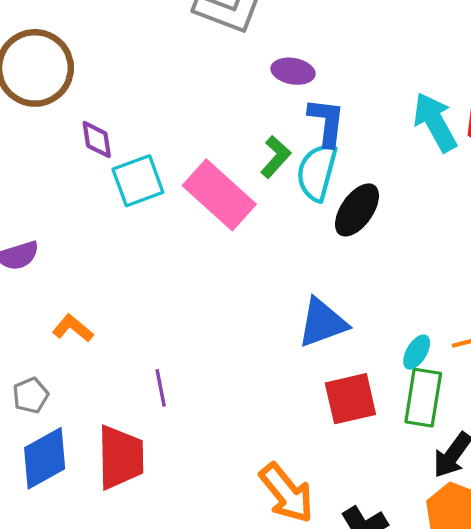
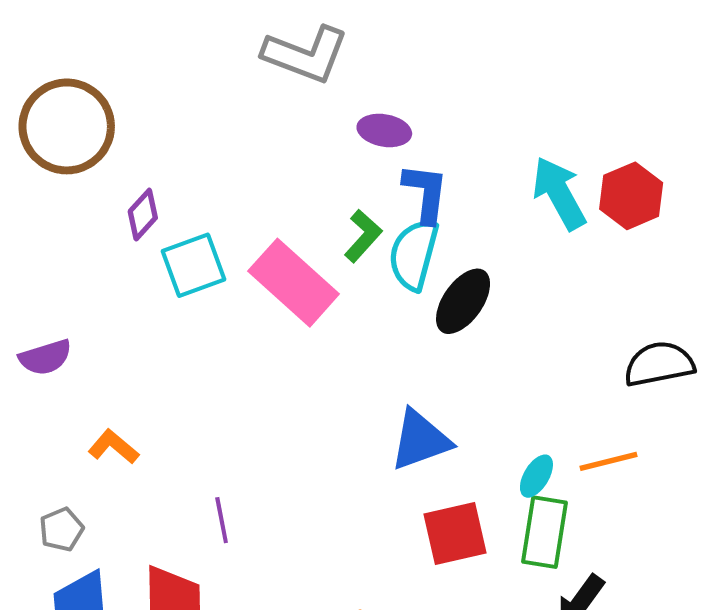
purple diamond: (97, 140) -> (143, 215), turned 51

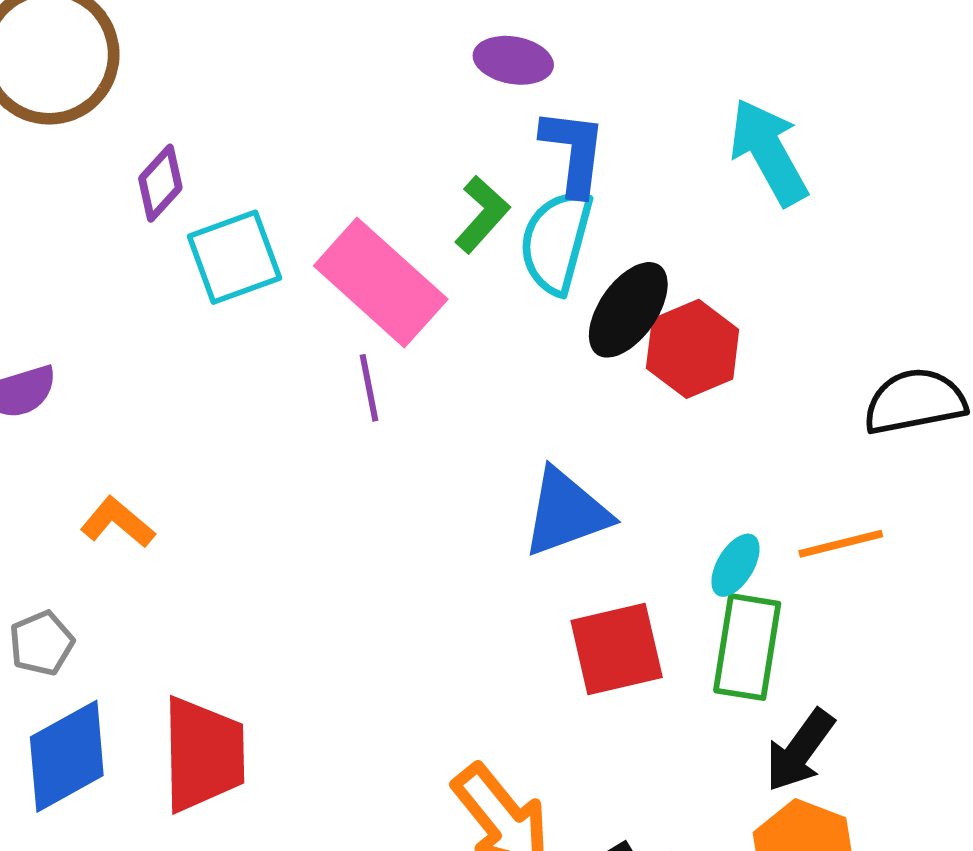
red hexagon: (631, 196) -> (693, 349), moved
purple line: (222, 520) -> (369, 388), moved

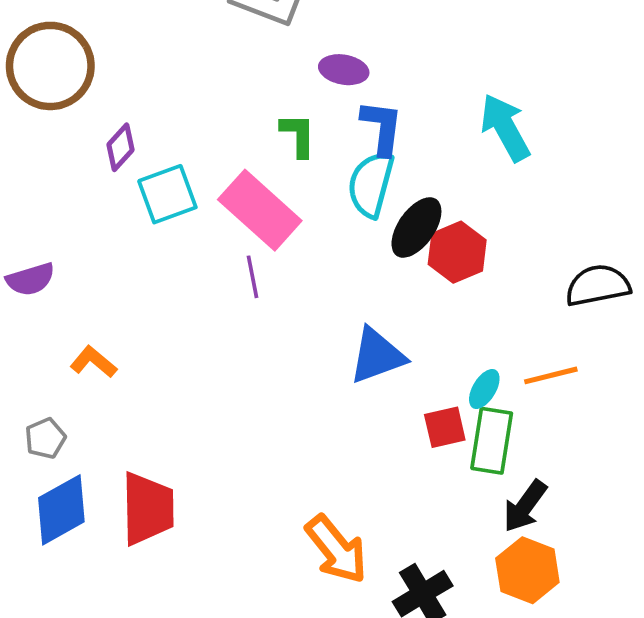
green L-shape: (482, 214) -> (298, 135), moved, turned -42
red square: (617, 649) -> (445, 427), moved, size x0.7

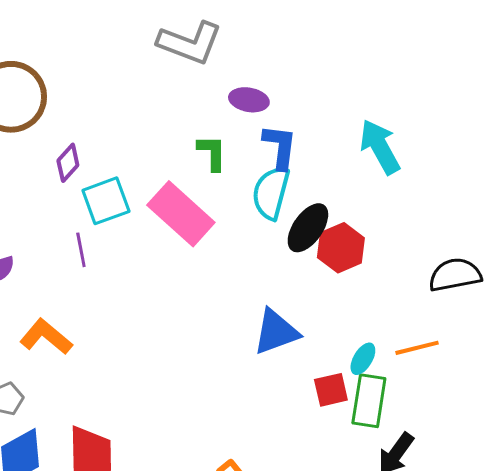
purple line: (252, 277) -> (81, 250), moved
orange L-shape: (93, 362) -> (46, 337), size x1.4

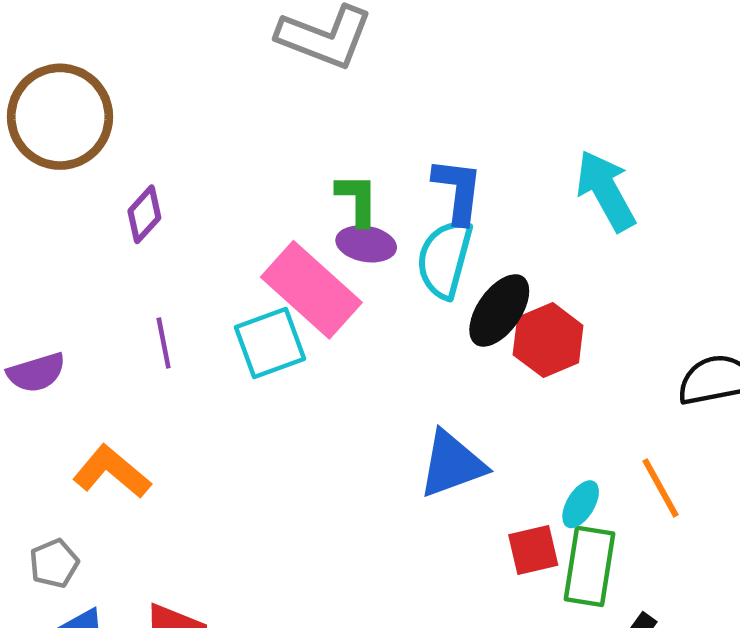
purple ellipse: (249, 100) -> (366, 244), moved
cyan square: (106, 201) -> (270, 343), moved
orange line: (417, 348) -> (660, 488), turned 75

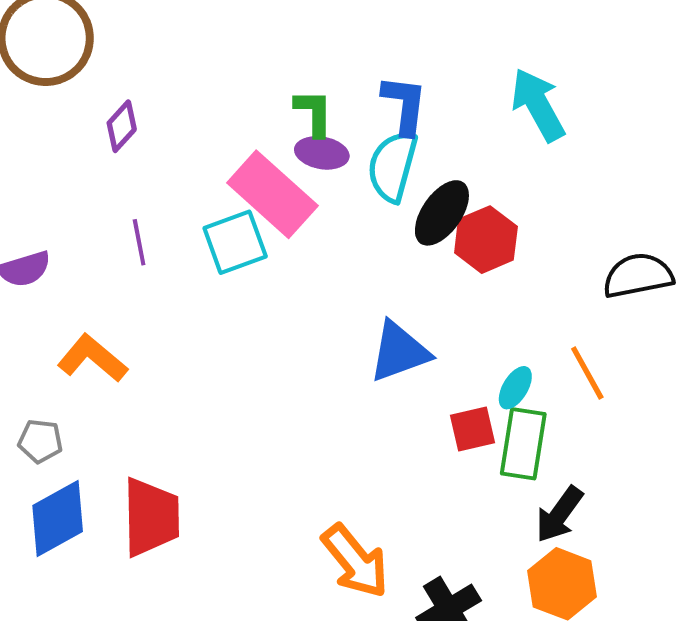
gray pentagon: (54, 563) -> (40, 441), turned 30

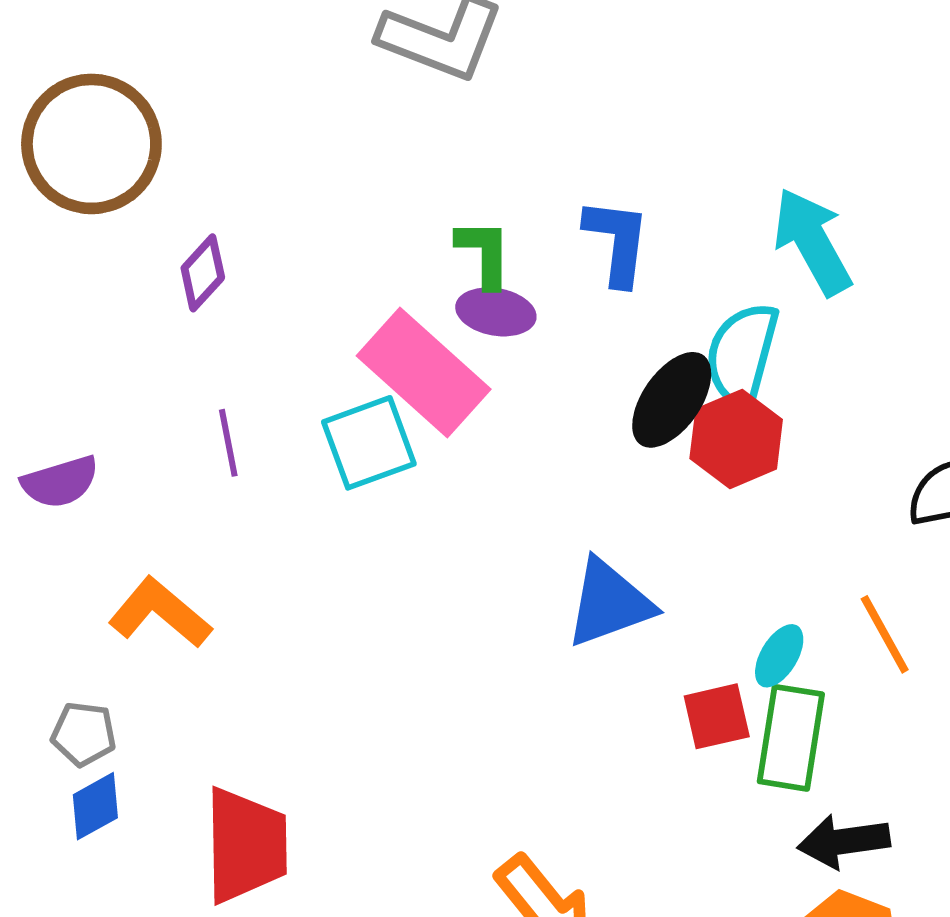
cyan semicircle: (393, 166) -> (742, 355), moved
black arrow: (559, 514) -> (844, 841), turned 46
blue diamond: (58, 518) -> (95, 806), moved, size x0.6

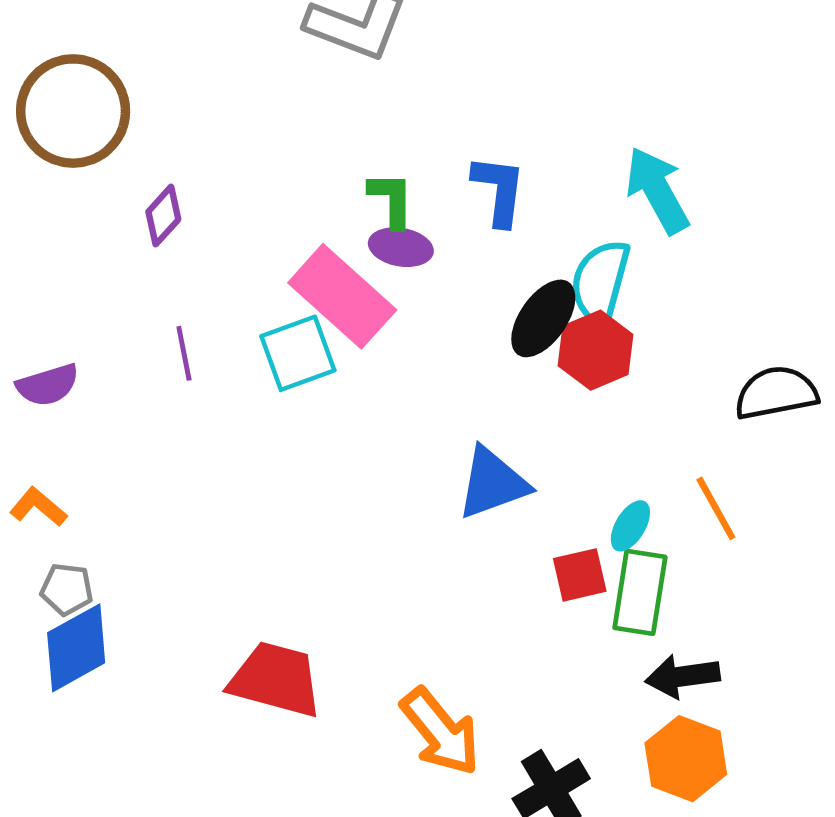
orange L-shape: (160, 613) -> (38, 507), moved, size x0.7
blue diamond: (95, 806) -> (76, 648), size x1.6
red trapezoid: (246, 845) -> (276, 679), moved, turned -74

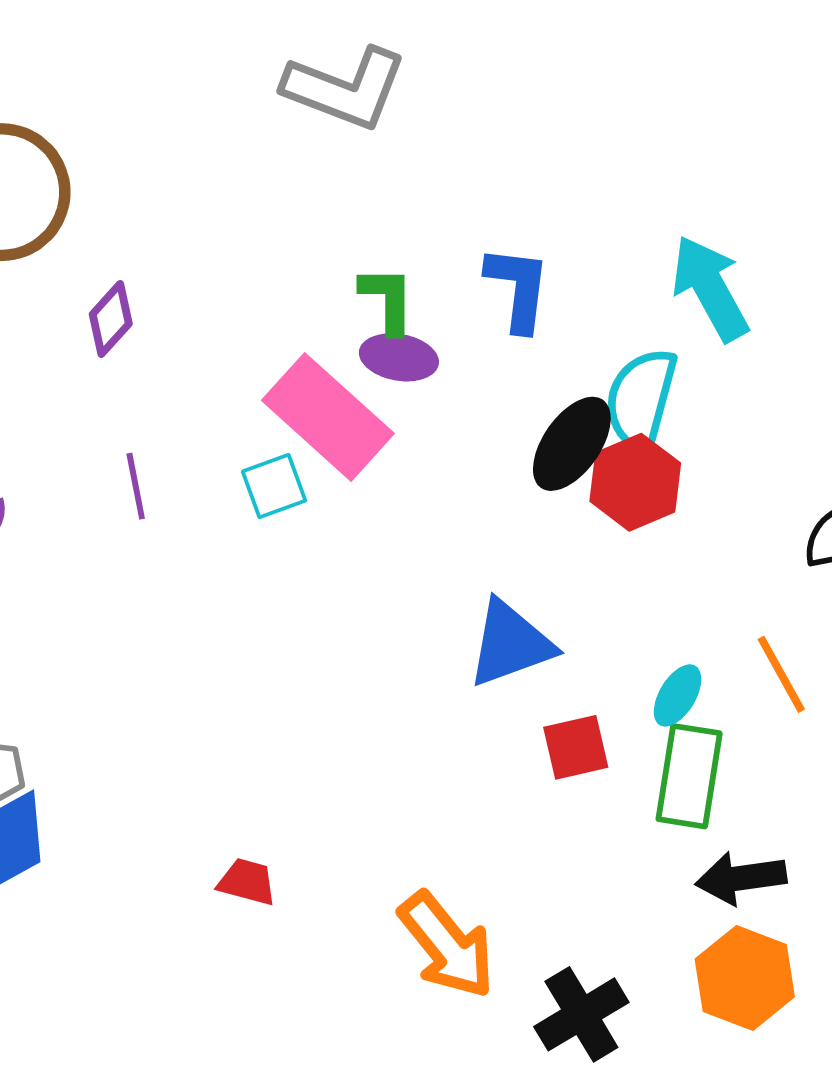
cyan square: (298, 353) -> (274, 486), size x0.7
red square: (580, 575) -> (576, 747), moved
red trapezoid: (276, 679) -> (247, 882), size x0.5

